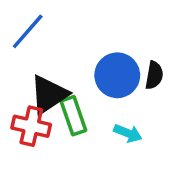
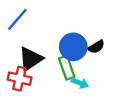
black semicircle: (154, 75) -> (96, 47), turned 49
green rectangle: (73, 116) -> (67, 68), moved

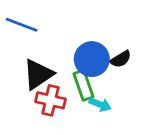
blue line: (17, 19) -> (22, 25), turned 70
red cross: (20, 79) -> (51, 100), moved

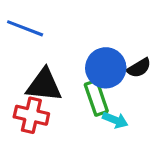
black triangle: (38, 74) -> (44, 85), turned 40
red cross: (51, 100) -> (31, 115), moved

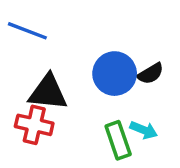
green rectangle: (96, 98) -> (118, 140), moved
cyan arrow: (115, 120) -> (144, 130), moved

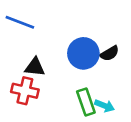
black triangle: (48, 92) -> (35, 67), size x0.7
cyan arrow: (144, 130) -> (105, 106), moved

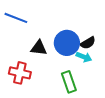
black triangle: (35, 67) -> (39, 48), moved
cyan arrow: (105, 106) -> (84, 57), moved

